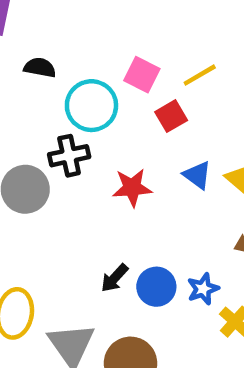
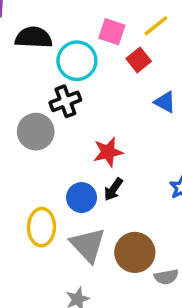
black semicircle: (40, 68) -> (34, 37), size x1.5
red star: (132, 188) -> (108, 152), moved
blue circle: (156, 287) -> (82, 198), moved

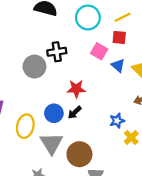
pink square: (112, 32) -> (99, 51), moved
red square: (139, 60) -> (119, 37), moved, turned 32
cyan circle: (77, 61) -> (88, 18), moved

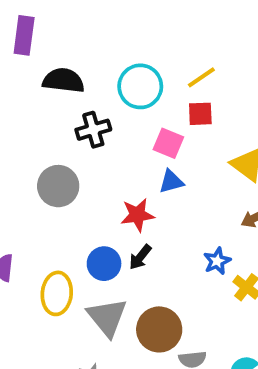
black cross: (57, 52) -> (93, 130), moved
blue triangle: (118, 65) -> (171, 182), moved, turned -48

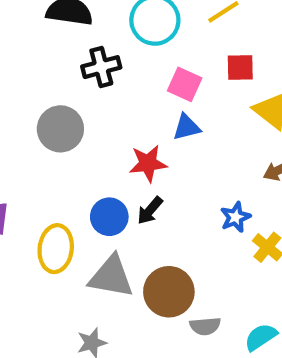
red square: (200, 114) -> (240, 67), moved
gray triangle: (107, 317) -> (111, 277), turned -42

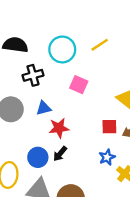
red square: (240, 67) -> (109, 127), moved
blue triangle: (187, 127) -> (44, 108), moved

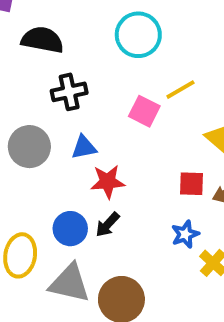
yellow line: (100, 45) -> (180, 90), moved
cyan circle: (62, 49) -> (138, 35), moved

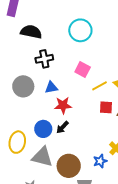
yellow line: (180, 90) -> (99, 86), moved
blue star: (185, 234) -> (100, 161), moved

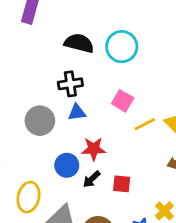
black semicircle: (31, 32) -> (79, 43), moved
blue triangle: (51, 87) -> (77, 112), moved
red square: (106, 107) -> (122, 184), moved
blue circle: (43, 129) -> (67, 165), moved

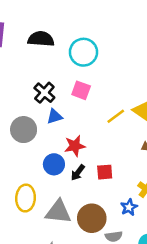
black semicircle: (79, 43) -> (41, 39), moved
black cross: (70, 84) -> (44, 93), turned -30
pink square: (123, 101) -> (81, 90), moved

